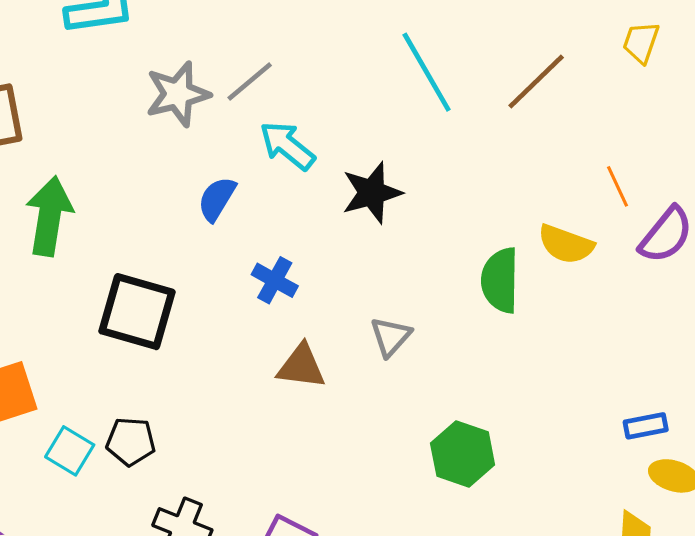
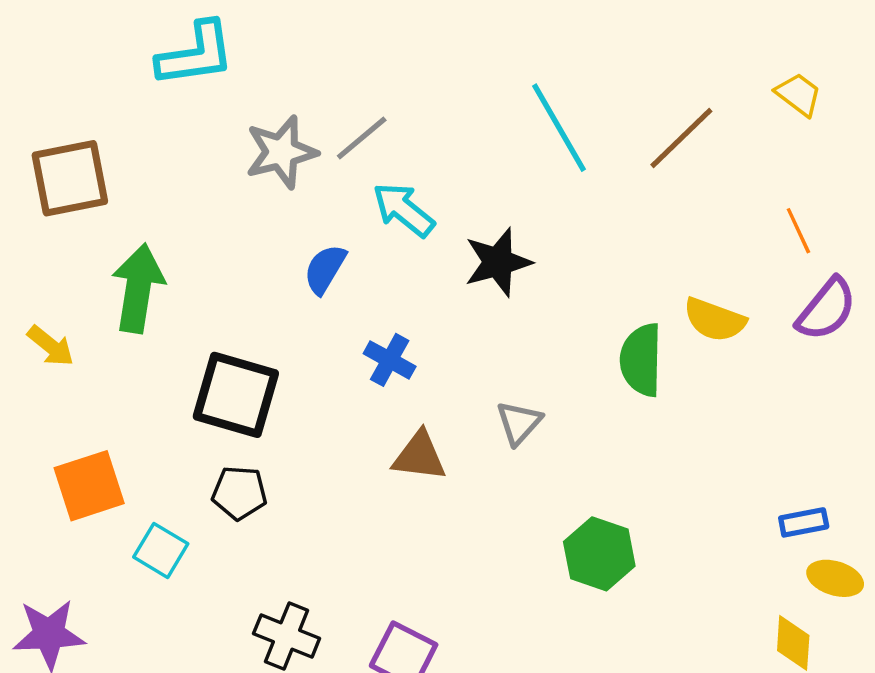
yellow trapezoid: (641, 42) -> (798, 94), turned 108
orange line: (617, 186) -> (798, 231), moved
black pentagon: (131, 442) -> (239, 493), moved

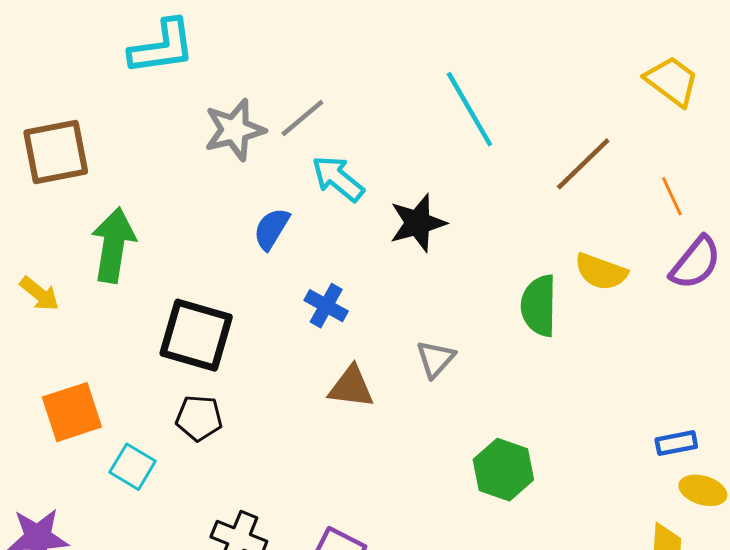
yellow trapezoid: (798, 94) -> (672, 81), size x1.4
brown line: (681, 138) -> (583, 164), moved

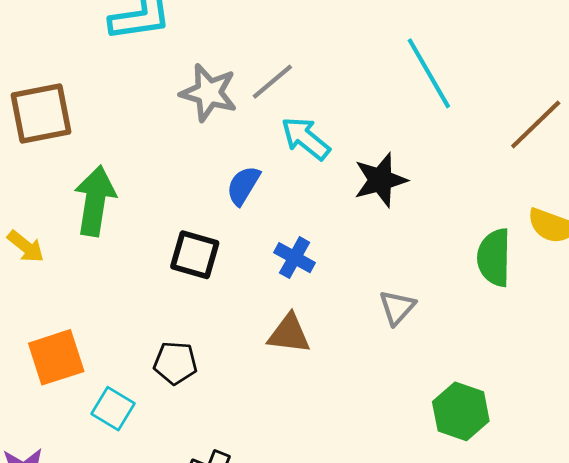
gray star: (234, 130) -> (209, 93), turned 30
black square: (196, 335) -> (195, 255), moved, size x0.7
brown triangle: (351, 387) -> (289, 334), moved

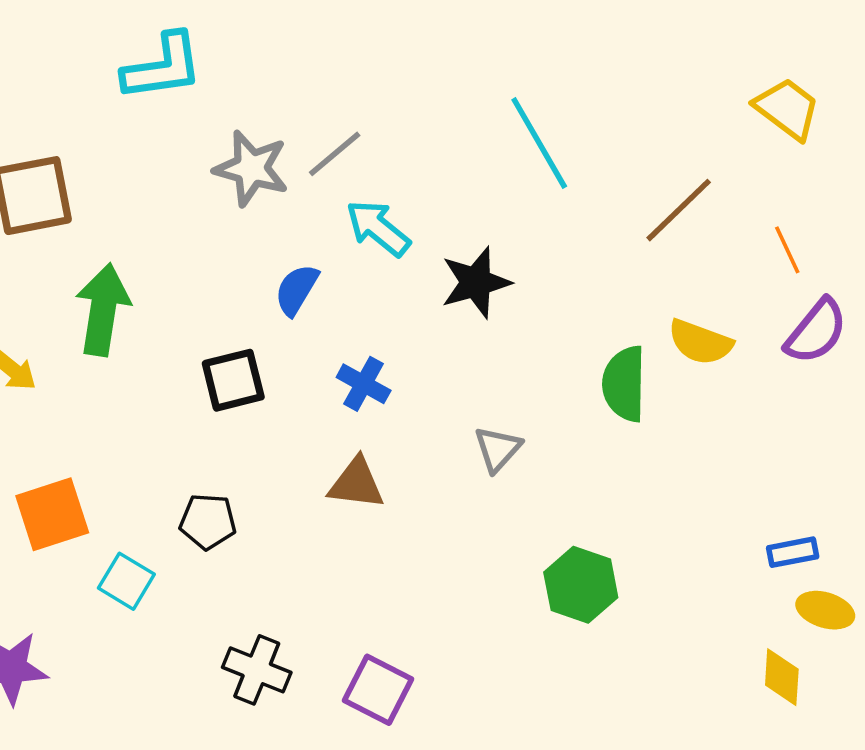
black square: (195, 255) -> (233, 380), turned -30

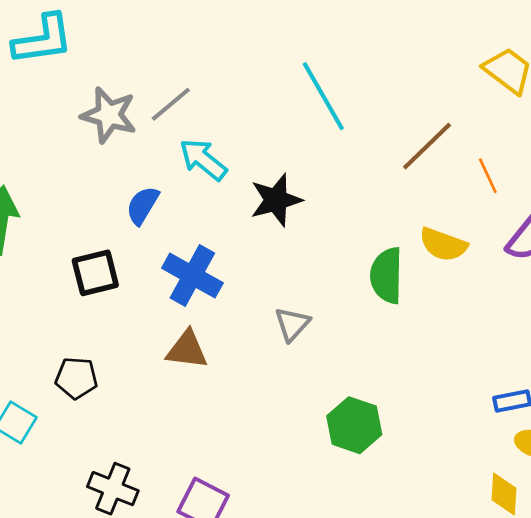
orange line: (787, 250) -> (488, 176), moved
blue cross: (364, 384) -> (192, 276), size x1.5

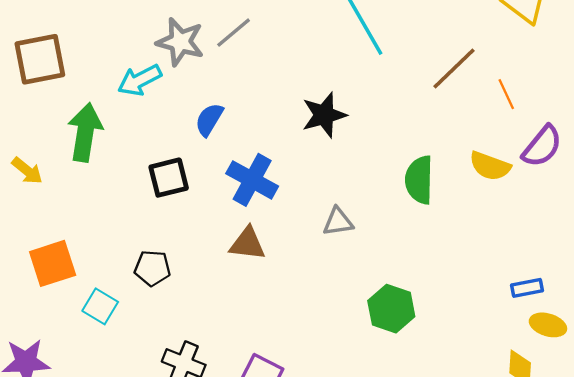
cyan arrow: (203, 160) -> (140, 80), moved, turned -66
yellow semicircle: (443, 244) -> (490, 166), moved
gray triangle: (292, 324) -> (338, 222), turned 40

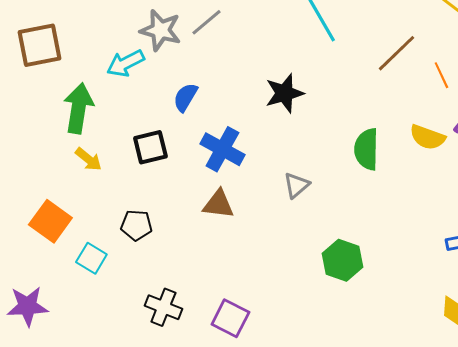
yellow arrow: (27, 171) -> (88, 159), moved
gray triangle: (338, 222) -> (296, 185), turned -32
orange square: (53, 263) -> (50, 221), turned -36

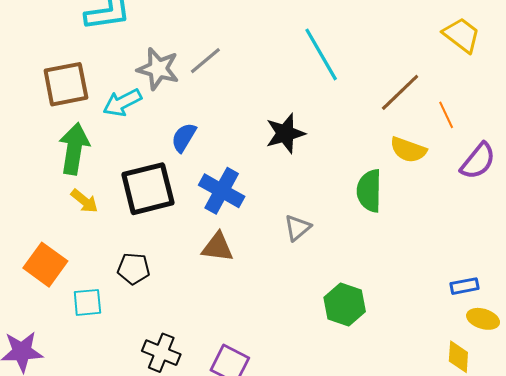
brown square: (39, 45) -> (66, 84), moved
yellow semicircle: (427, 137) -> (408, 150), moved
black square: (150, 147) -> (148, 189), size x1.5
cyan square: (91, 258) -> (87, 302), turned -36

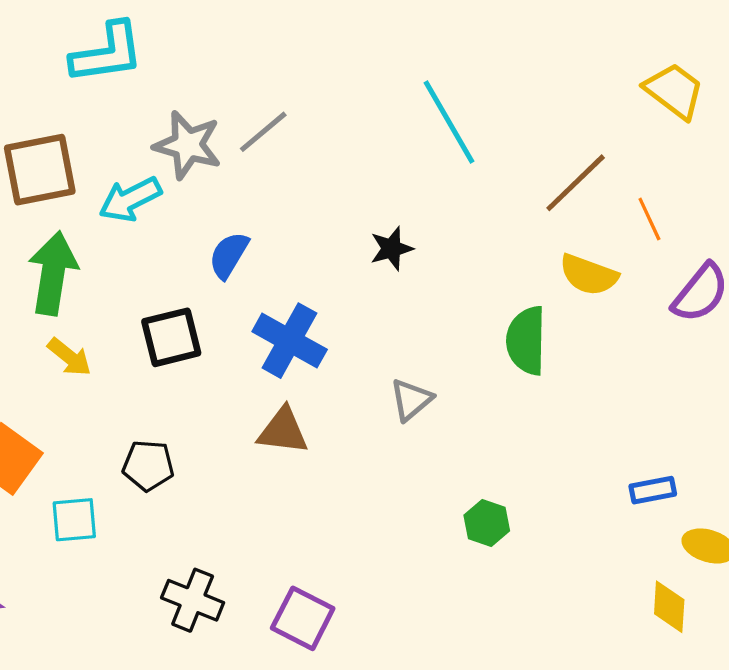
black star: (285, 133) -> (391, 249), size x0.7
black square: (148, 189) -> (171, 337), size x0.7
blue rectangle: (465, 286) -> (653, 490), moved
green hexagon: (345, 305) -> (487, 523), size x0.7

